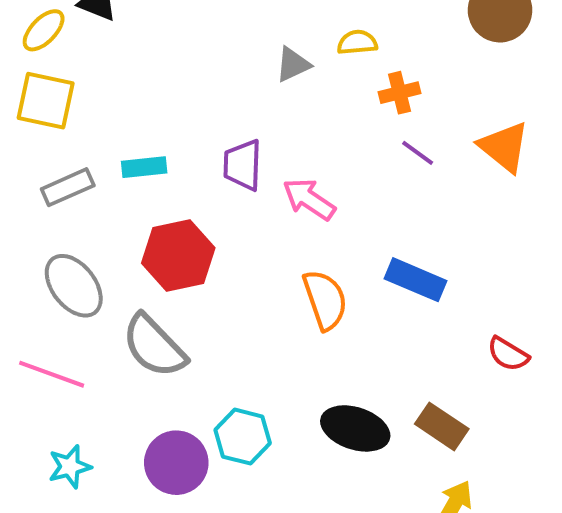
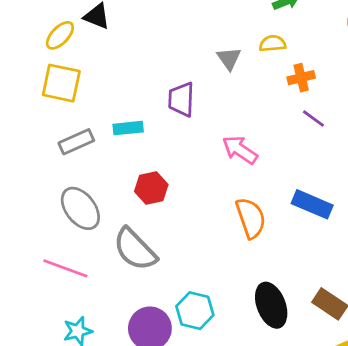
gray triangle: (293, 64) -> (229, 59), turned -40
purple trapezoid: (243, 165) -> (181, 99), moved
red hexagon: (178, 256) -> (151, 188), size x0.7
black ellipse: (355, 428) -> (271, 305), turned 51

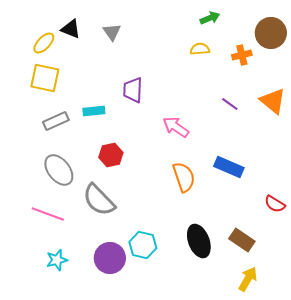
gray triangle: (229, 59) -> (112, 32), moved
orange cross: (301, 78) -> (242, 55), moved

